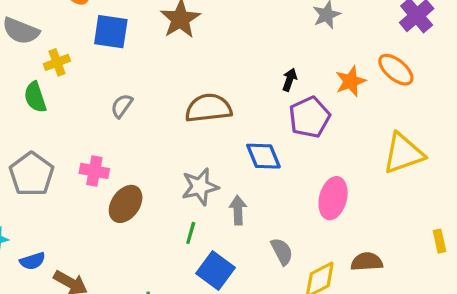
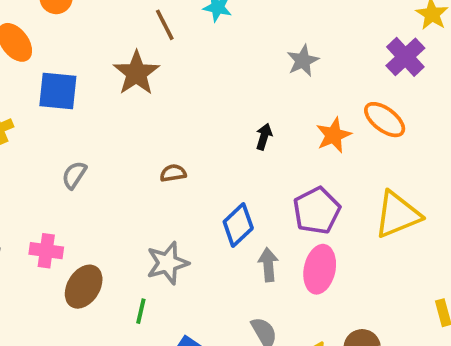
brown semicircle: (208, 108) -> (173, 173), size x0.5
purple pentagon: (309, 117) -> (317, 211), moved
blue diamond: (263, 156) -> (238, 225), turned 72
gray arrow: (238, 210) -> (268, 265), moved
green line: (191, 233) -> (141, 311), moved

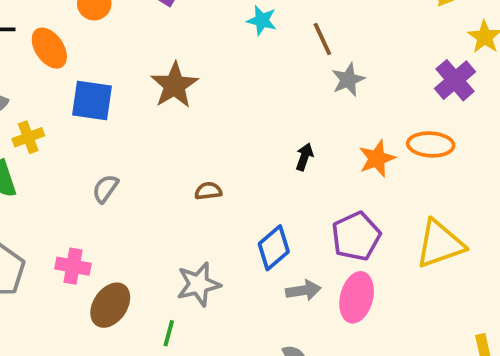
brown line: (165, 25) -> (322, 39), moved
orange ellipse: (385, 120) -> (431, 144), turned -36
gray arrow: (268, 265) -> (303, 290), turned 84

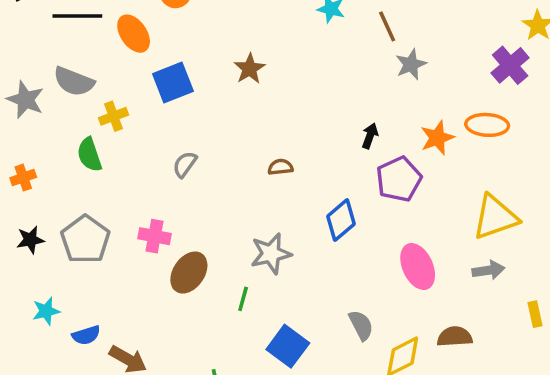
brown star: (174, 85) -> (250, 69), size x0.7
blue square: (92, 101) -> (173, 83), turned -30
purple pentagon: (356, 236) -> (399, 179), moved
gray arrow: (303, 290) -> (488, 270), moved
pink ellipse: (357, 297) -> (418, 267), turned -39

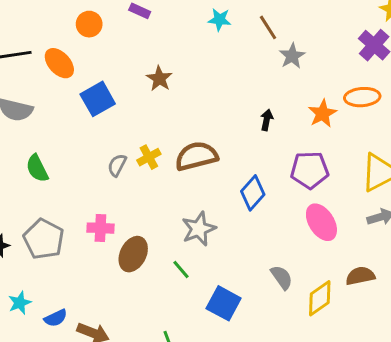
yellow cross: (114, 116) -> (149, 157), moved
brown semicircle: (280, 167) -> (196, 156), size x2.0
purple pentagon: (399, 179) -> (310, 170), moved, turned 30
green line: (243, 299) -> (181, 269), turned -48

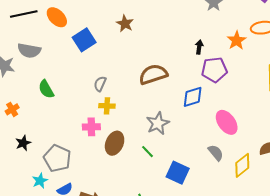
yellow cross: (149, 157) -> (107, 106), moved, turned 35
purple pentagon: (310, 170) -> (214, 70), moved
blue diamond: (253, 193) -> (193, 97), turned 35
pink ellipse: (321, 222) -> (227, 122), moved
gray pentagon: (44, 239) -> (57, 158), moved

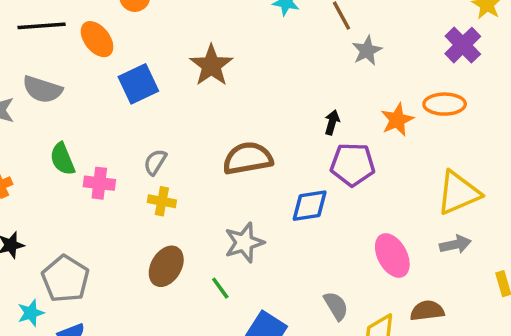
brown star: (125, 24) -> (211, 65), size x1.4
pink ellipse: (227, 122) -> (392, 256), moved
pink cross: (91, 127) -> (99, 183), moved

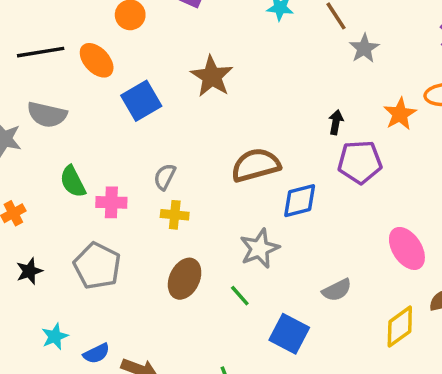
blue diamond: (310, 206) -> (300, 201), moved
gray pentagon: (65, 279) -> (97, 266), moved
gray semicircle: (336, 306) -> (337, 290), moved, turned 100

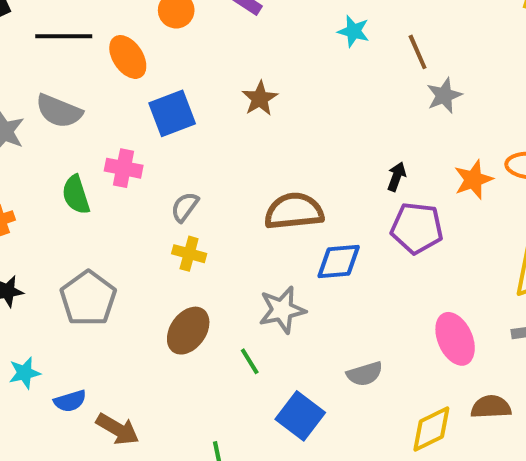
brown star: (212, 76) -> (260, 98), size x0.7
pink cross: (111, 202) -> (124, 168), moved

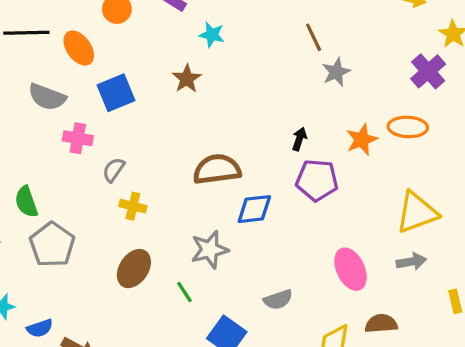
cyan star: (354, 31) -> (212, 35), moved
gray semicircle: (59, 111) -> (47, 97), moved
green semicircle: (76, 195) -> (26, 202), moved
gray semicircle: (185, 207) -> (114, 170), moved

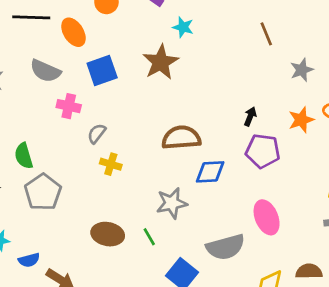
gray star: (336, 72) -> (302, 70), moved
brown star: (187, 79) -> (161, 62), size x1.5
brown ellipse: (134, 269) -> (108, 234), moved, turned 64
pink ellipse: (351, 269) -> (267, 217), moved
gray semicircle: (278, 300) -> (226, 247), size x1.6

